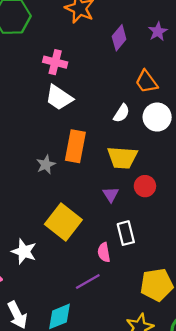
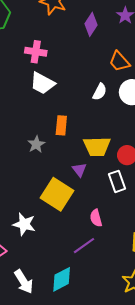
orange rectangle: (75, 146) -> (61, 125), size x0.7
yellow trapezoid: (122, 158) -> (97, 146), moved
purple triangle: (111, 194) -> (79, 170), moved
white rectangle: (126, 233) -> (117, 181), moved

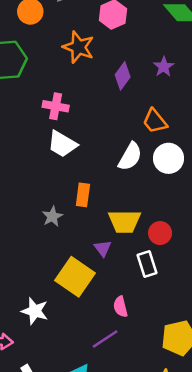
white semicircle: (100, 92) -> (130, 157), size x1.4

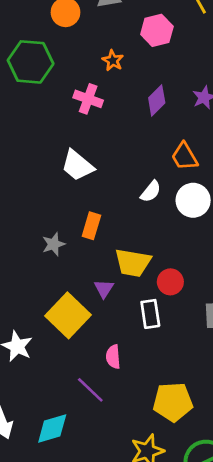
orange star: (78, 47) -> (113, 61), size x0.6
pink cross: (56, 106) -> (88, 99), moved
white semicircle: (130, 157) -> (151, 191), size x0.7
purple line: (105, 339) -> (90, 390), turned 68

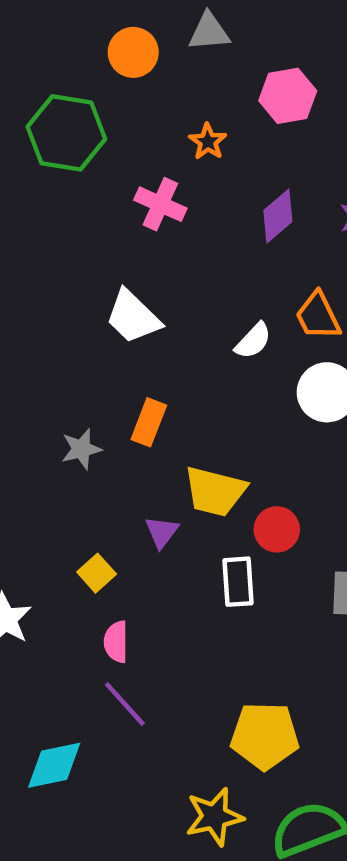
white semicircle: (151, 191) -> (253, 341), moved
yellow square: (68, 315) -> (97, 573), size x0.5
pink semicircle: (113, 357) -> (116, 642), moved

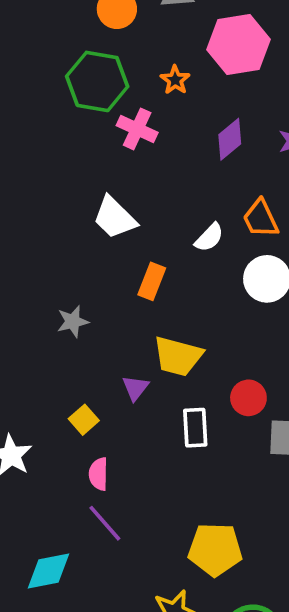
pink hexagon: (288, 96) -> (239, 45), size x1.4
green hexagon: (66, 133) -> (97, 81), moved
orange rectangle: (149, 422) -> (152, 281), moved
red circle: (277, 529) -> (248, 398), moved

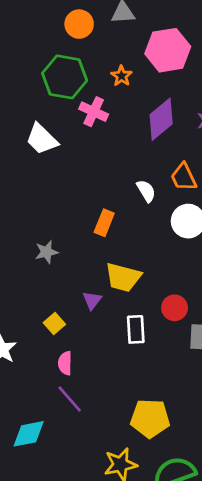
purple diamond: (230, 139) -> (161, 119), size x1.4
white trapezoid: (115, 218) -> (42, 139), moved
white semicircle: (209, 238) -> (146, 191), turned -75

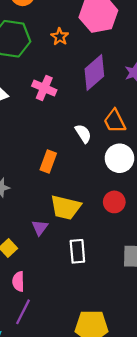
pink cross: (94, 112) -> (44, 88), moved
red circle: (175, 308) -> (114, 202), moved
purple line: (70, 399) -> (23, 312), turned 70

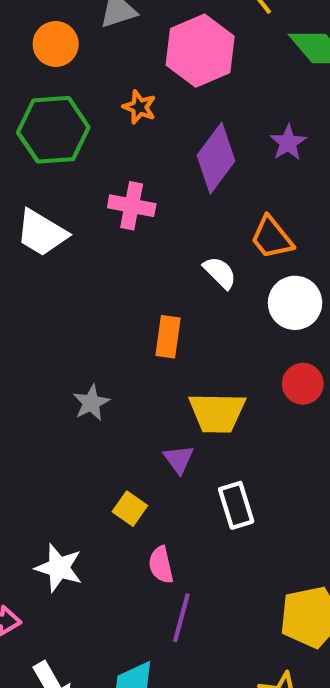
white rectangle: (77, 251) -> (236, 505), moved

